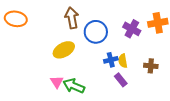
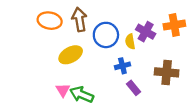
orange ellipse: (16, 19) -> (50, 21), moved
yellow semicircle: (123, 61) -> (130, 42), moved
brown cross: (151, 66) -> (167, 72), size x1.5

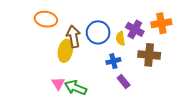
brown arrow: (79, 19) -> (74, 37), moved
yellow ellipse: (71, 55) -> (65, 51), turned -50
brown cross: (167, 72) -> (149, 55), moved

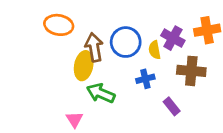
purple rectangle: (124, 82) -> (172, 106), moved
pink triangle: (58, 84) -> (74, 120), moved
green arrow: (76, 88) -> (101, 93), moved

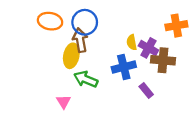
purple cross: (173, 38) -> (148, 48), moved
blue circle: (126, 42) -> (85, 22), moved
blue cross: (145, 79) -> (124, 67), size x1.5

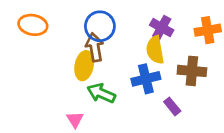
orange ellipse: (50, 21) -> (33, 25), moved
yellow semicircle: (132, 42) -> (155, 50), size x1.5
purple cross: (148, 48) -> (162, 28), moved

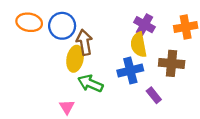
blue circle: (100, 26) -> (62, 26), moved

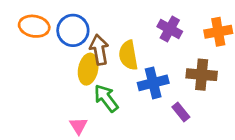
yellow semicircle: (139, 45) -> (128, 55), moved
green arrow: (90, 83) -> (106, 98), turned 30

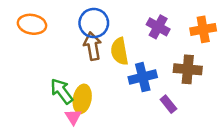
blue circle: (73, 30) -> (94, 23), moved
yellow ellipse: (88, 69) -> (82, 99), moved
green arrow: (106, 98) -> (62, 91), moved

